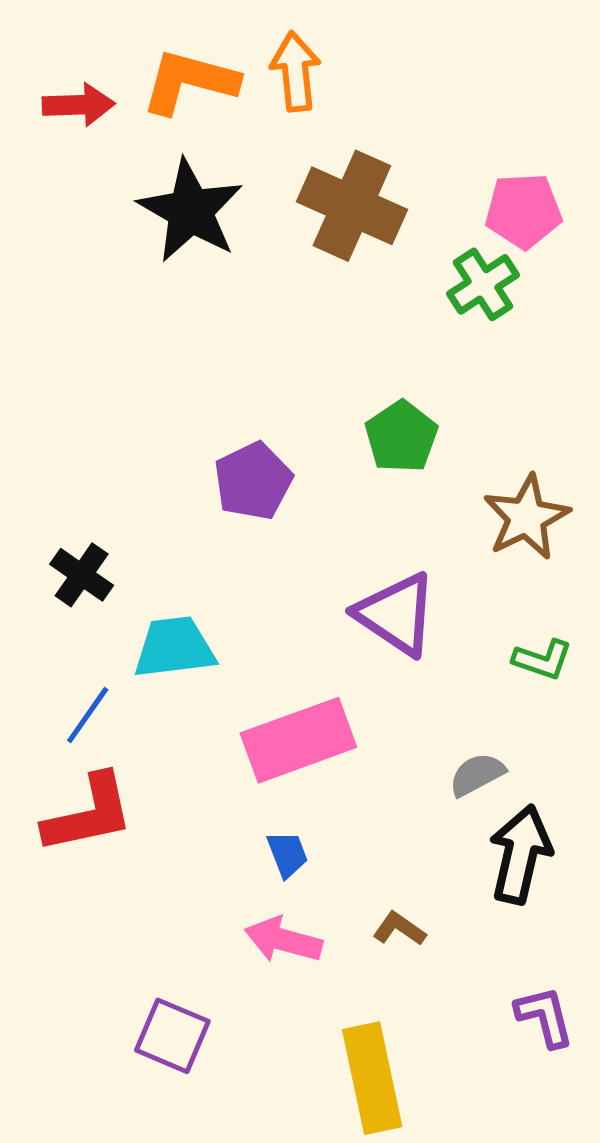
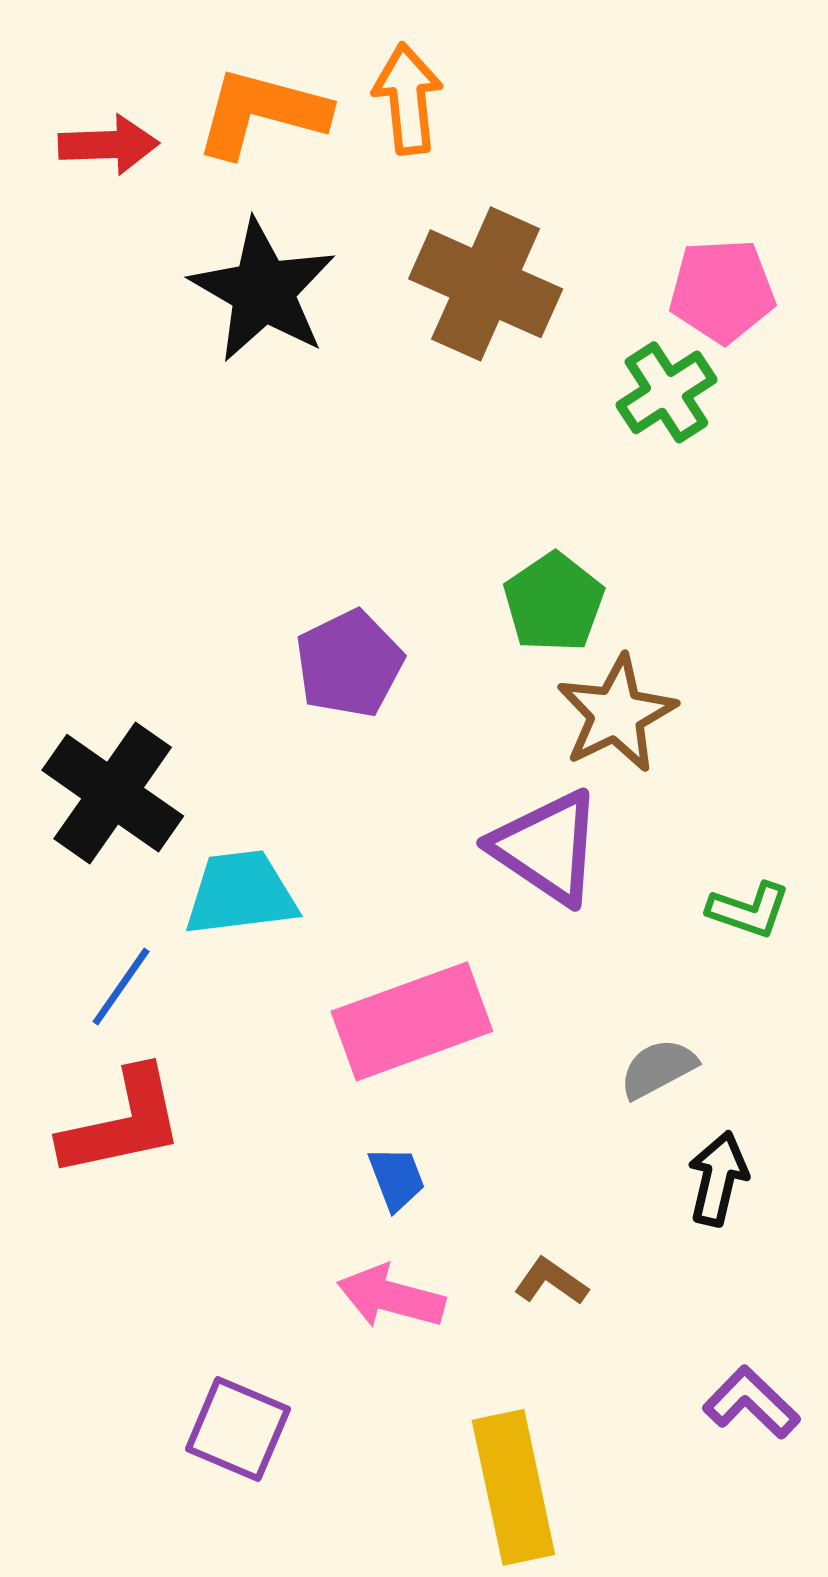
brown star: (526, 517) -> (616, 714), moved
black cross: (82, 575) -> (113, 793), size x1.6
black arrow: (520, 854) -> (718, 1179), size x0.7
purple L-shape: (545, 1017) -> (751, 1403), turned -32

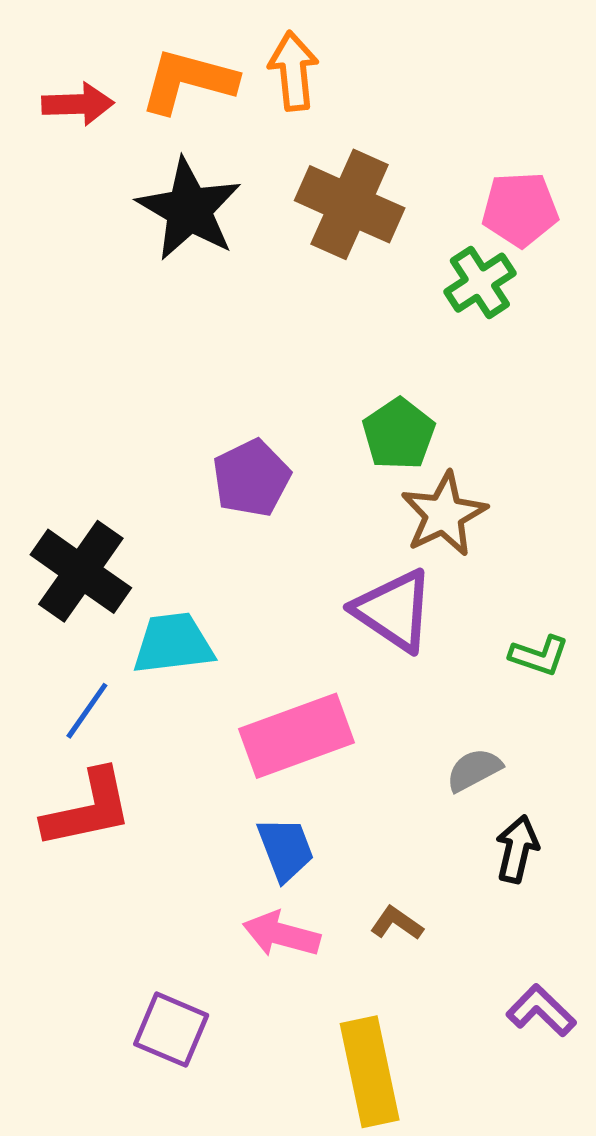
blue trapezoid: (397, 1179) -> (285, 849), size x1.4

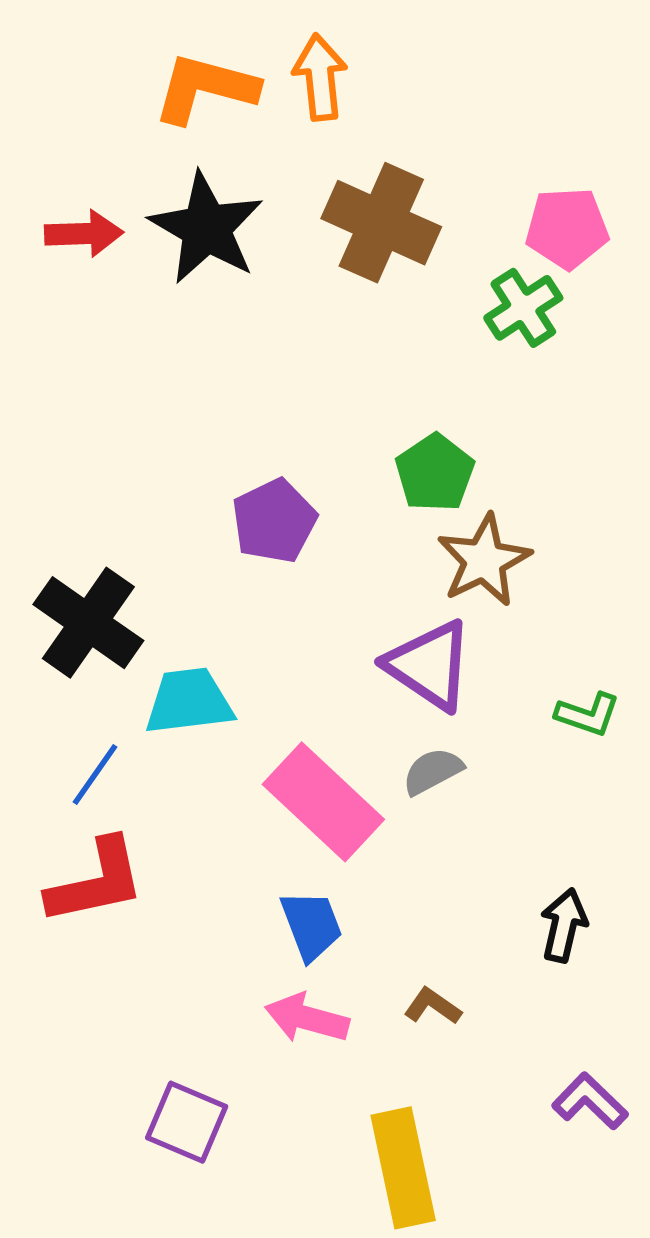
red arrow: (78, 104) -> (84, 234), moved
pink rectangle: (296, 736) -> (323, 802), turned 63
gray semicircle: (474, 770) -> (433, 771), moved

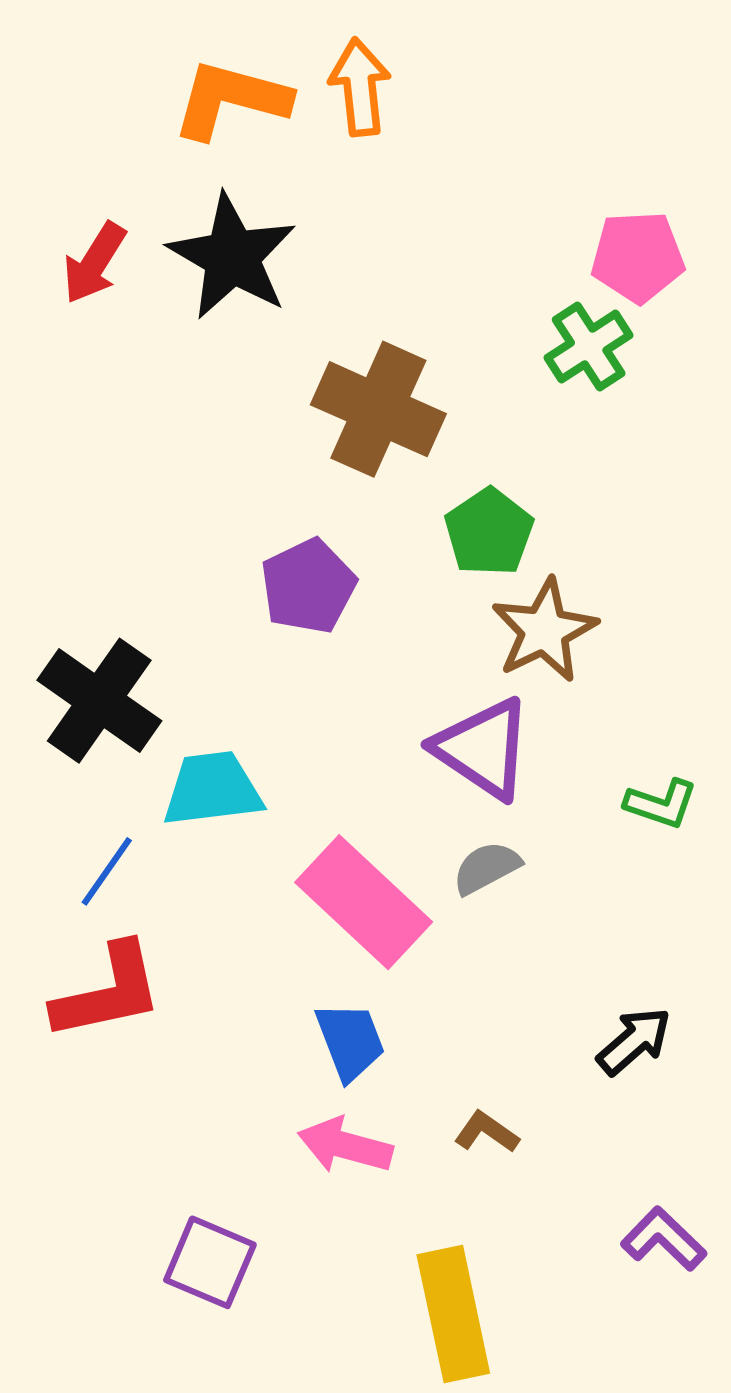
brown cross: (381, 223) -> (378, 409), moved
red arrow: (84, 234) -> (94, 263), turned 124
black arrow: (564, 925) -> (634, 1041), turned 36

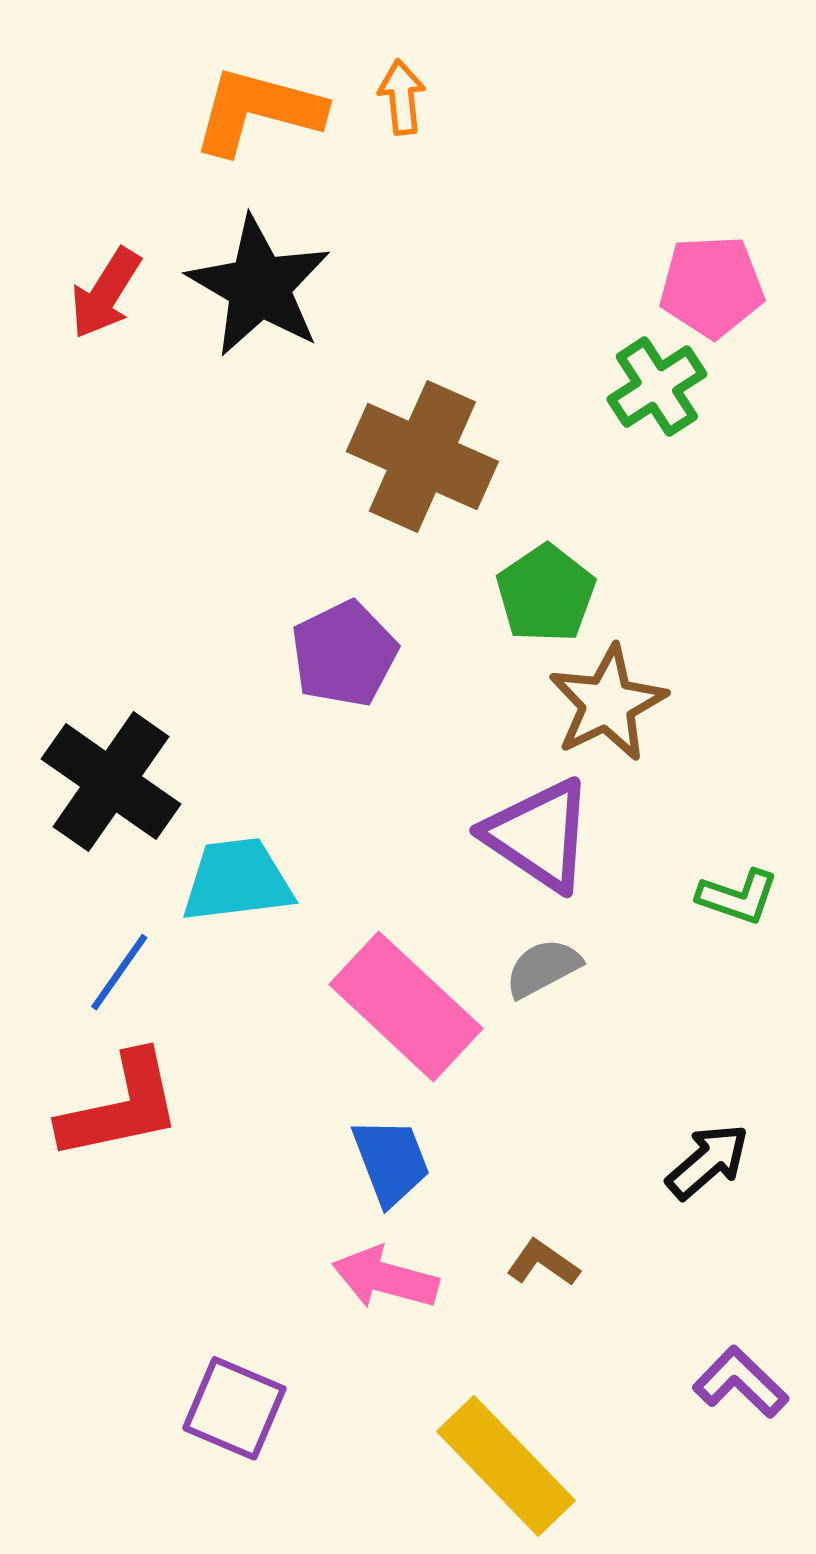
orange arrow: (360, 87) -> (402, 97), size x0.7
yellow rectangle: (453, 1314) -> (506, 1466), turned -32

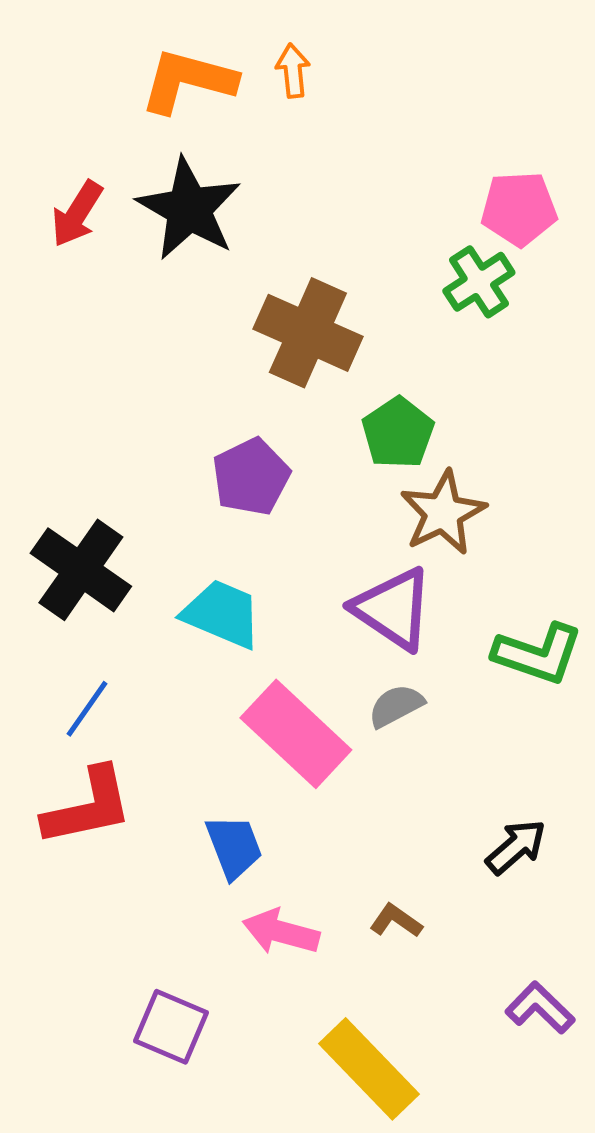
cyan trapezoid: (237, 880) -> (222, 614), moved, turned 30
green L-shape: (738, 897) -> (538, 654), size x1.5
blue trapezoid: (391, 1161) -> (234, 847), moved

